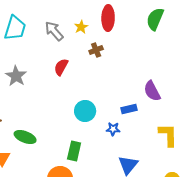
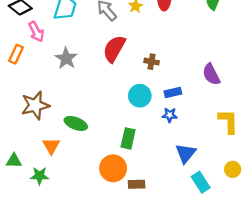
brown cross: (96, 50) -> (152, 62), moved, turned 32
red semicircle: (61, 67) -> (114, 49), size x1.5
blue rectangle: (129, 109) -> (173, 93), moved

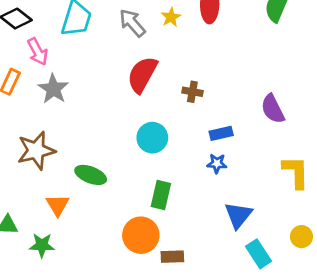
gray star: (66, 58) -> (53, 89), moved
cyan circle: (140, 96) -> (152, 138), moved

